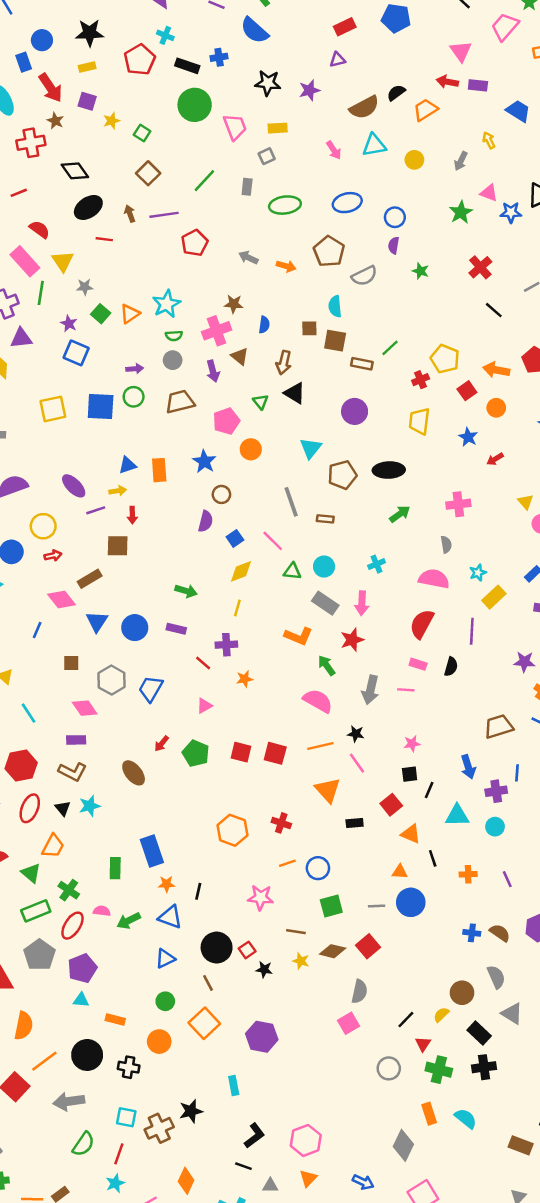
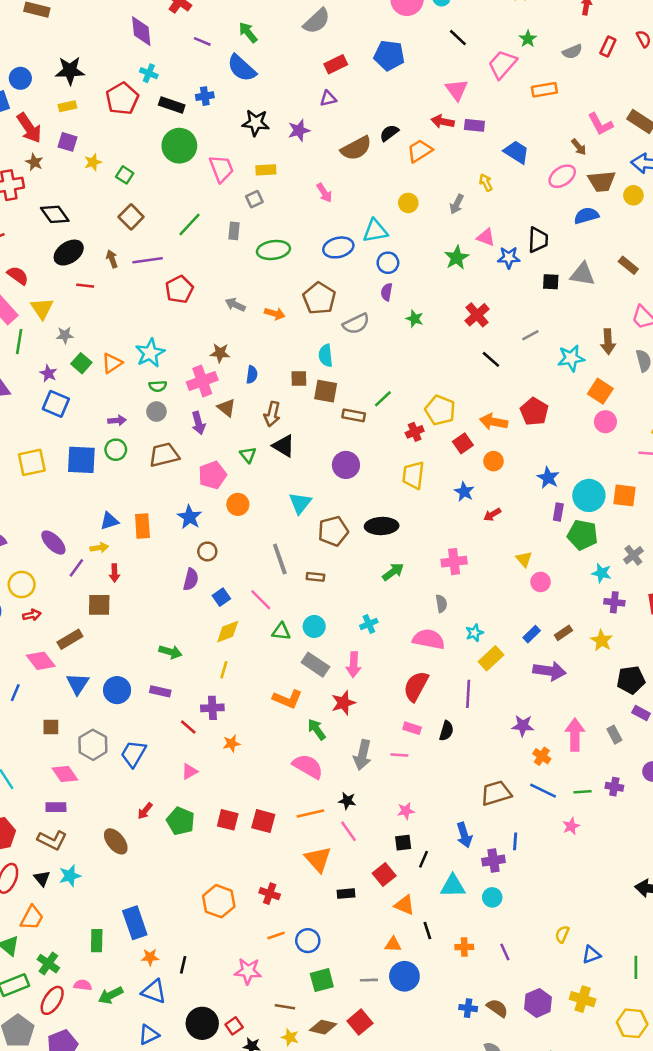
cyan triangle: (374, 145) -> (375, 231), moved
purple line: (96, 510) -> (76, 568), turned -36

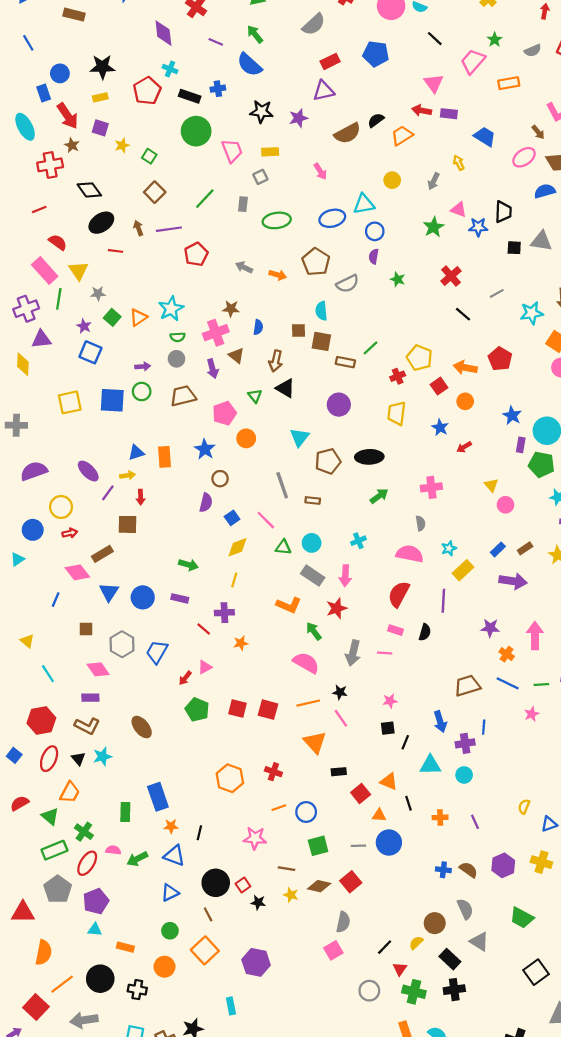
purple triangle: (328, 99) -> (324, 91), size x1.5
red arrow: (145, 811) -> (185, 678), moved
red square: (384, 874) -> (361, 793), moved

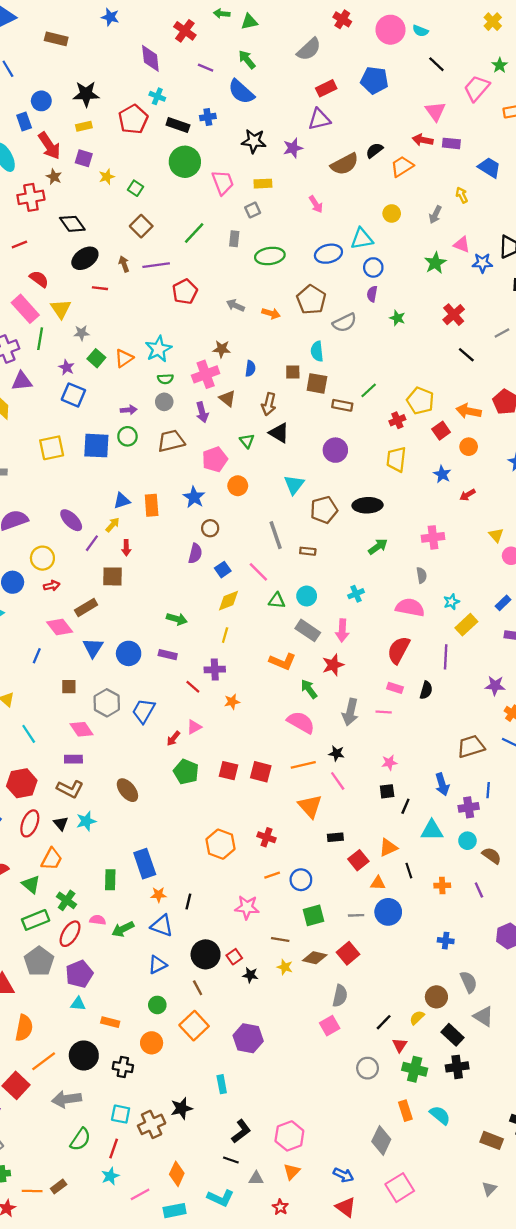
yellow arrow: (127, 475) -> (113, 525), turned -40
orange triangle: (389, 782) -> (388, 848), turned -48
brown semicircle: (468, 870) -> (492, 856), moved

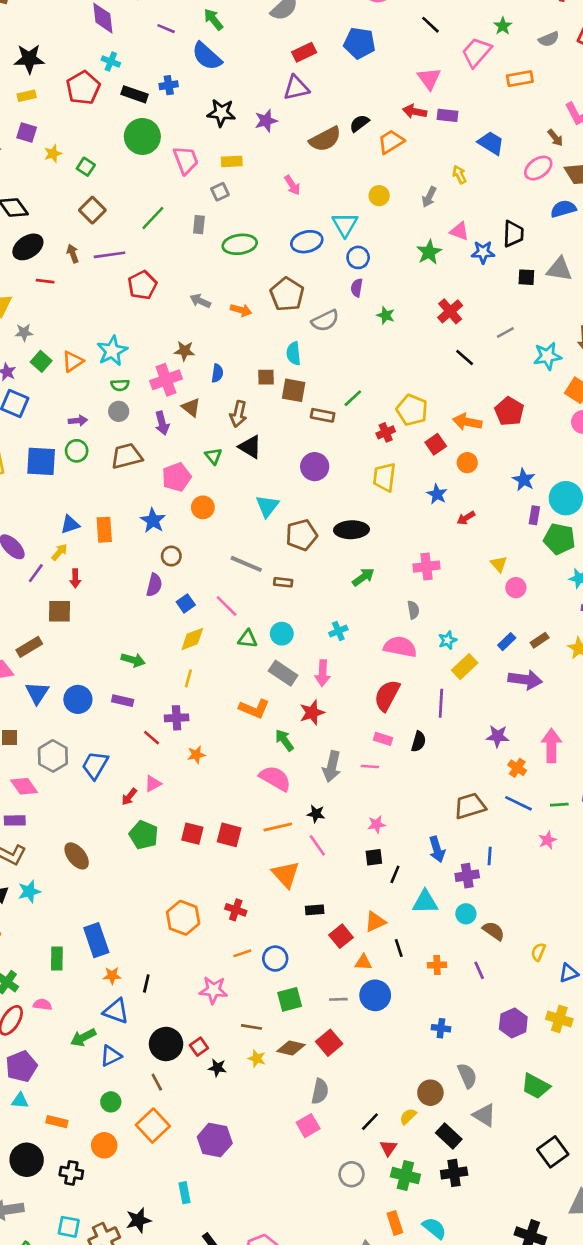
cyan triangle: (362, 239) -> (345, 225), turned -50
gray line: (276, 535) -> (246, 564), turned -48
green arrow: (123, 929) -> (83, 1037), moved

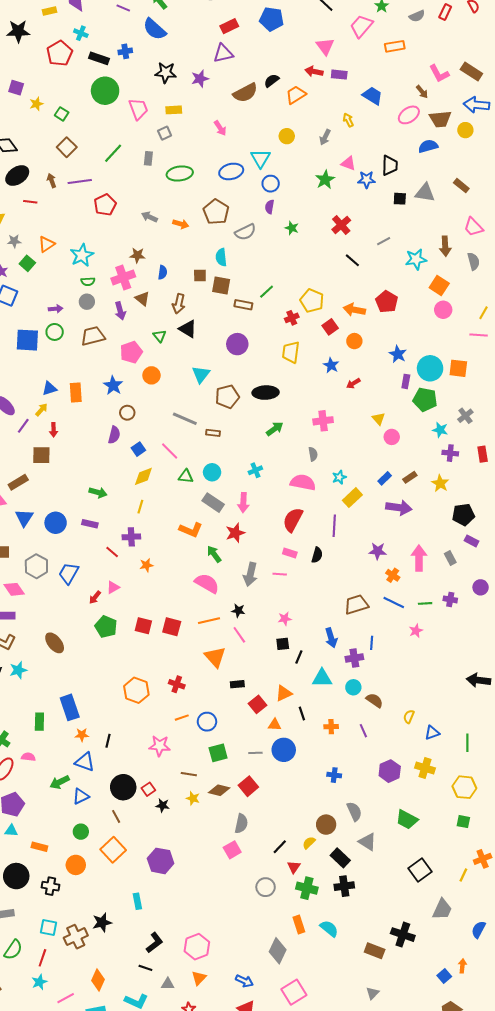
yellow rectangle: (27, 96) -> (50, 11), moved
orange triangle: (73, 361) -> (46, 244), moved

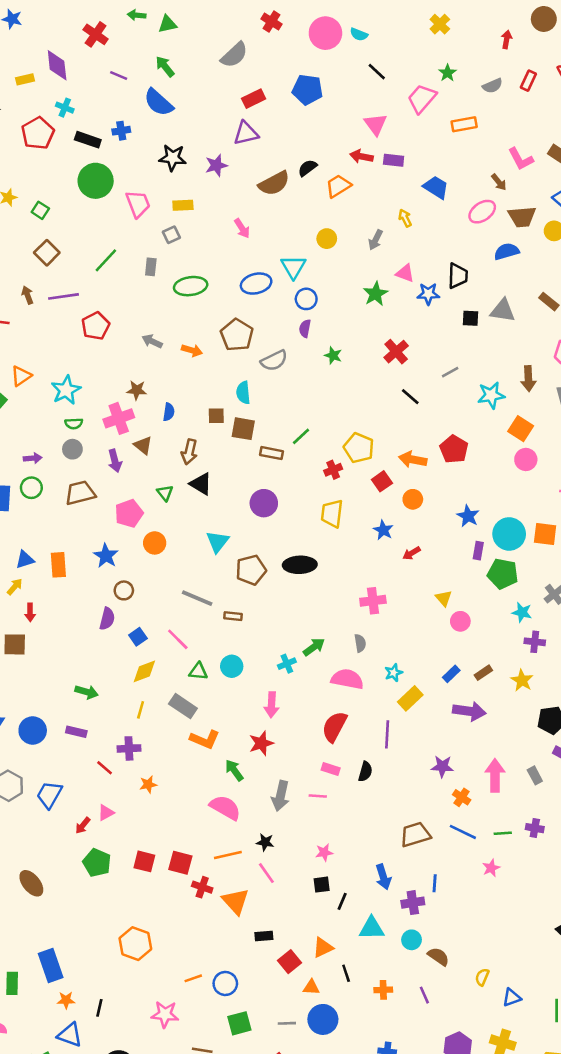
green arrow: (275, 429) -> (314, 647), moved
gray rectangle: (213, 503) -> (183, 706), moved
red cross: (177, 684) -> (202, 887), moved

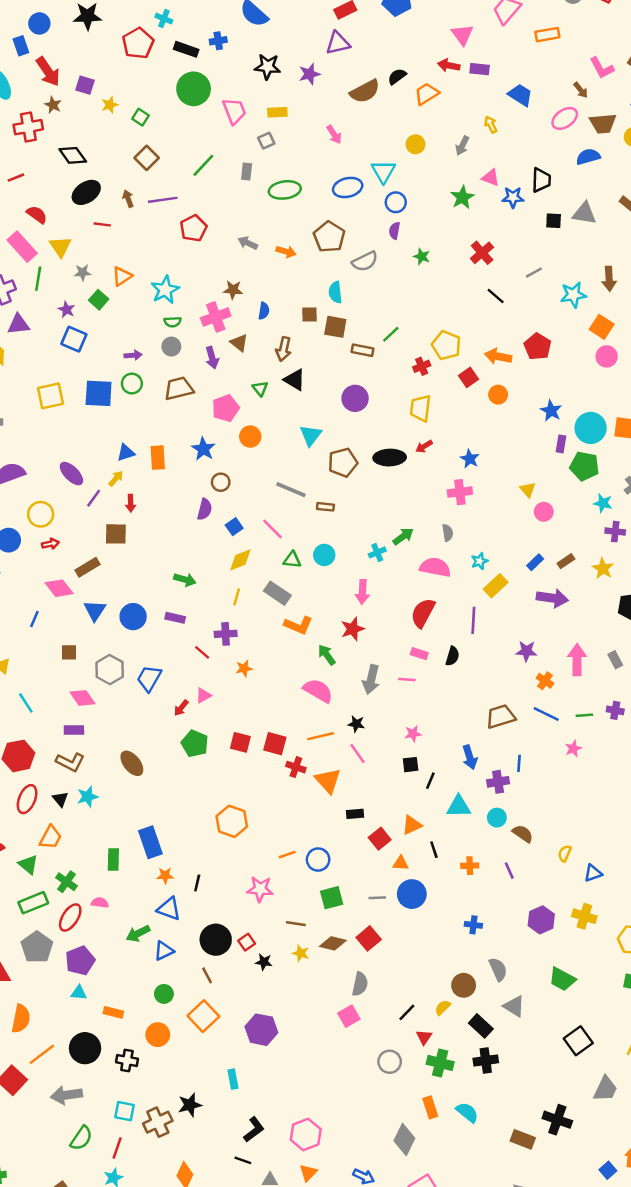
blue star: (383, 530) -> (470, 459), moved
red arrow: (412, 553) -> (424, 446), moved

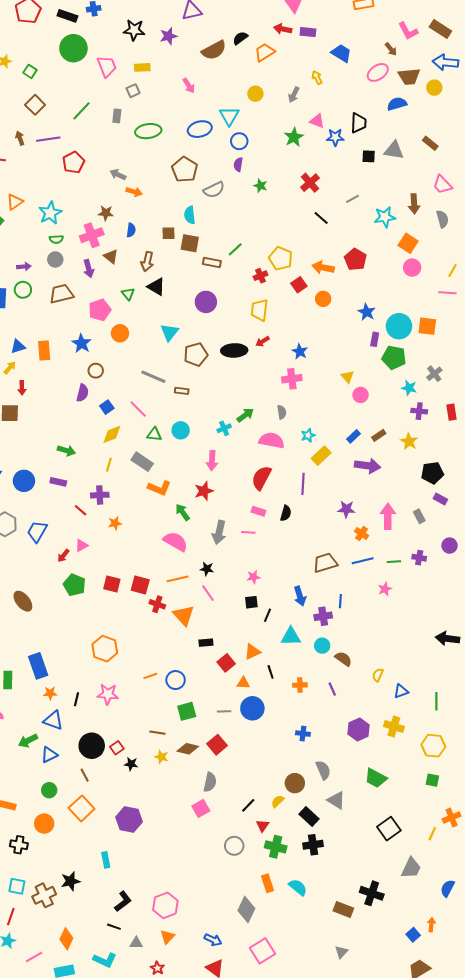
orange arrow: (286, 252) -> (134, 192), moved
blue line: (546, 714) -> (363, 561), turned -40
pink star: (260, 889) -> (108, 694), moved

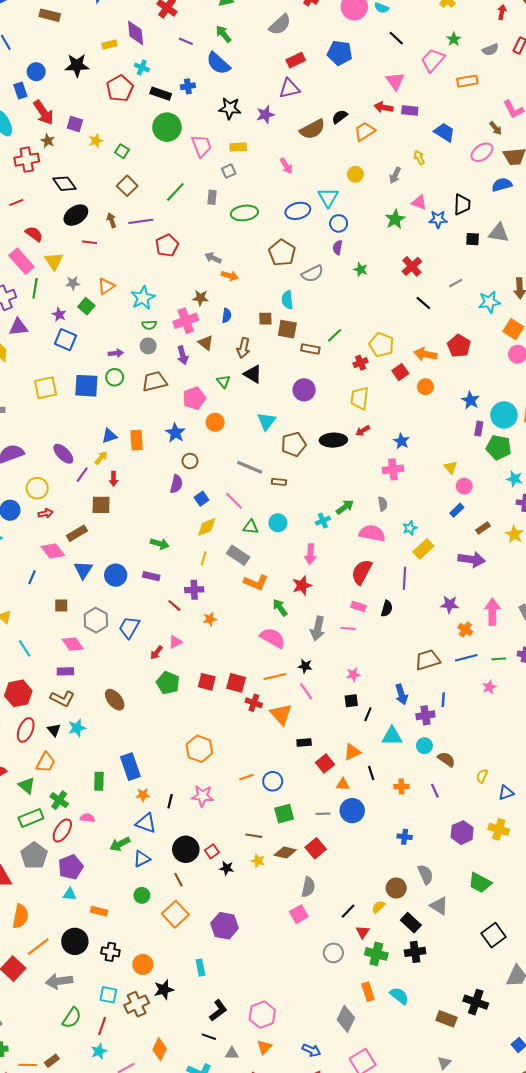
blue rectangle: (353, 436) -> (457, 510), moved
orange circle: (44, 824) -> (143, 964), moved

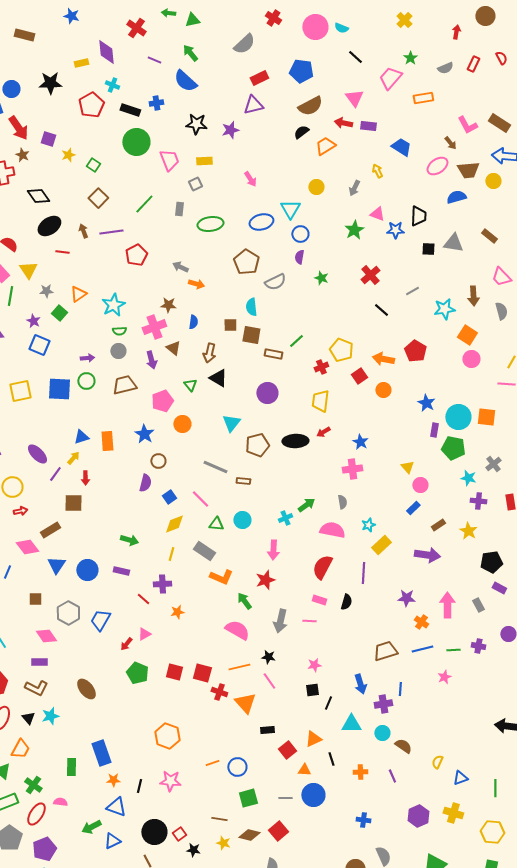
brown semicircle: (312, 129) -> (310, 106), moved

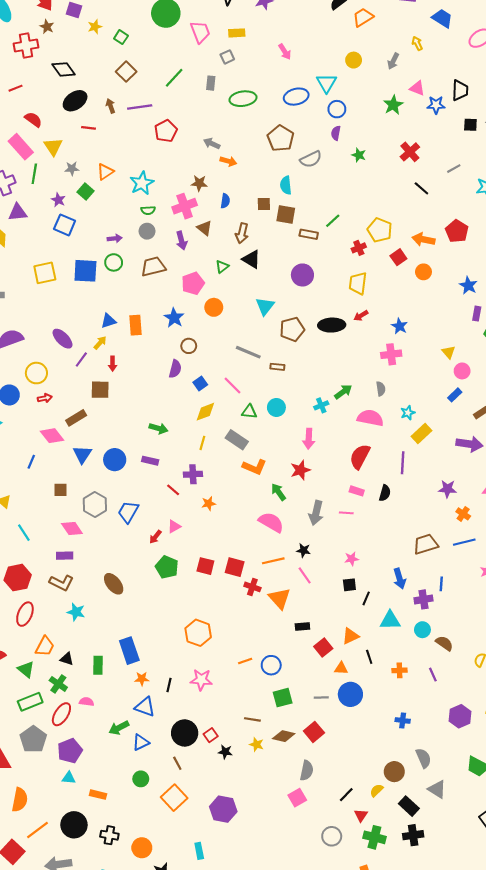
green triangle: (190, 385) -> (222, 267), turned 32
cyan star: (50, 716) -> (76, 612), turned 30
black triangle: (28, 718) -> (67, 659), moved, turned -32

